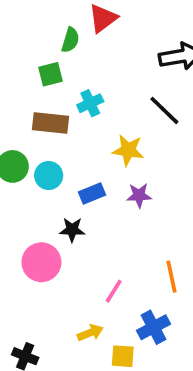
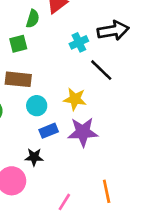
cyan cross: (90, 103) -> (79, 42), moved
cyan circle: (49, 175) -> (37, 106), moved
purple star: (139, 195) -> (83, 132), size x1.6

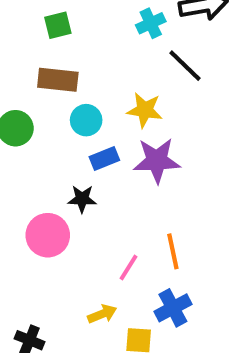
orange line: (107, 191) -> (173, 251), moved

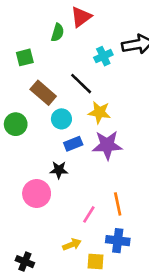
green square: (58, 25) -> (25, 57), moved
black line: (185, 66) -> (81, 84), moved
brown rectangle: (58, 80) -> (43, 93), turned 35
blue cross: (173, 308) -> (118, 241), turned 35

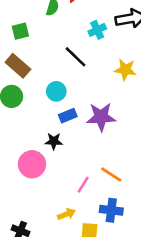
brown rectangle: (43, 93) -> (18, 66), moved
yellow star: (99, 112) -> (125, 70), moved
orange line: (118, 204) -> (111, 174), turned -45

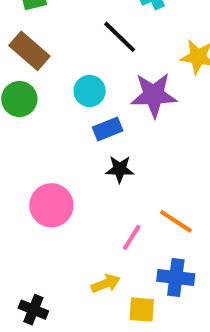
purple star: (101, 117) -> (154, 95), moved
black star: (54, 141) -> (120, 169), moved

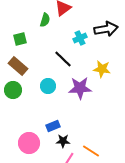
blue rectangle: (108, 129) -> (53, 126), moved
black star: (120, 169) -> (63, 141), moved

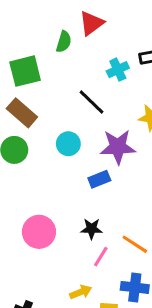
green square: (20, 39) -> (25, 71), size x1.5
blue rectangle: (53, 126) -> (99, 179), moved

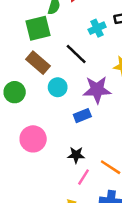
green square: (25, 71) -> (38, 28), moved
brown rectangle: (22, 113) -> (38, 63), moved
pink circle: (39, 232) -> (33, 139), moved

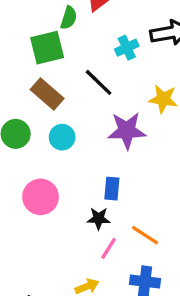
cyan circle: (58, 87) -> (62, 137), moved
blue rectangle: (82, 116) -> (112, 189), moved, turned -63

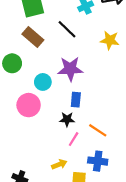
purple star: (127, 131) -> (70, 69), moved
cyan circle: (62, 137) -> (43, 82), moved

